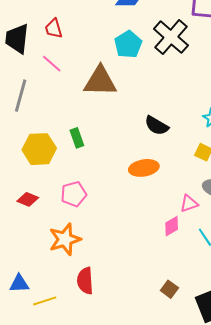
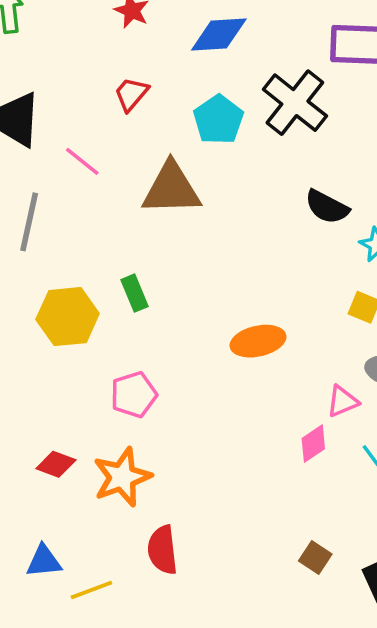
red trapezoid: (54, 29) -> (131, 94), moved, turned 60
black semicircle: (157, 126) -> (327, 207), moved
red diamond: (28, 199) -> (56, 464), moved

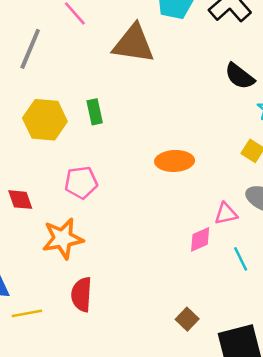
red diamond: (56, 464) -> (20, 200), moved, turned 40

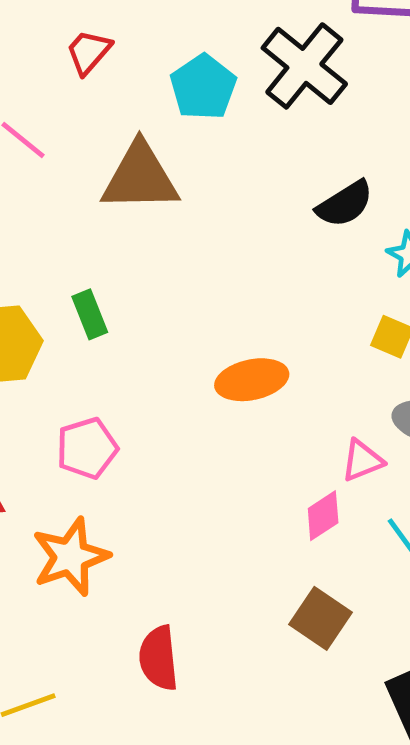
black semicircle: (240, 76) -> (345, 204), turned -60
red semicircle: (82, 294) -> (159, 658), moved
brown square: (187, 319) -> (321, 618), moved, size x1.4

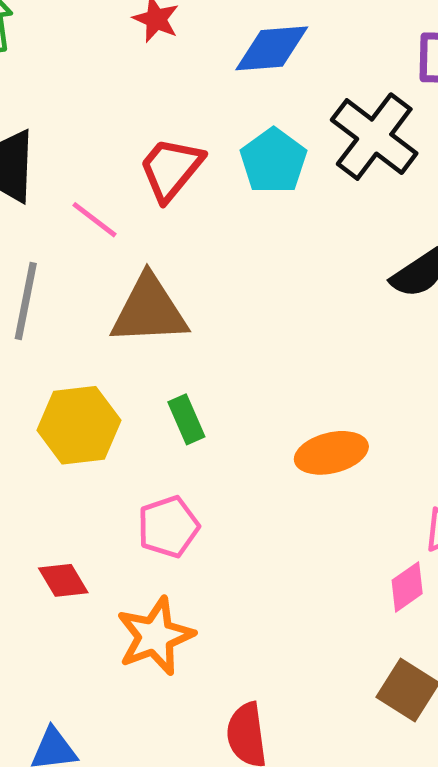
red trapezoid: (89, 52) -> (171, 169), moved, size x1.4
brown triangle: (140, 177) -> (149, 310), moved
green rectangle: (90, 314) -> (186, 419), moved

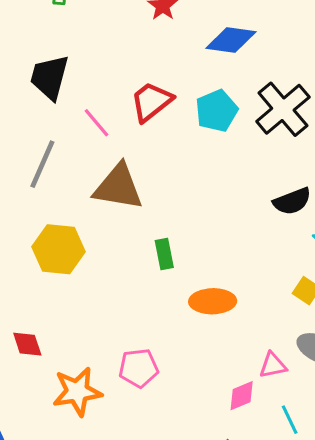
green rectangle: (186, 419) -> (164, 254), moved
pink pentagon: (168, 527) -> (139, 368), moved

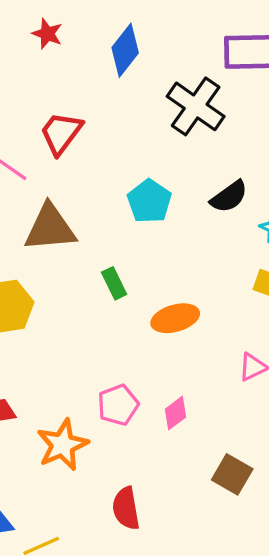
blue diamond: (231, 40) -> (125, 50), turned -45
cyan pentagon: (217, 111) -> (149, 201), moved
pink diamond: (242, 396) -> (175, 413), moved

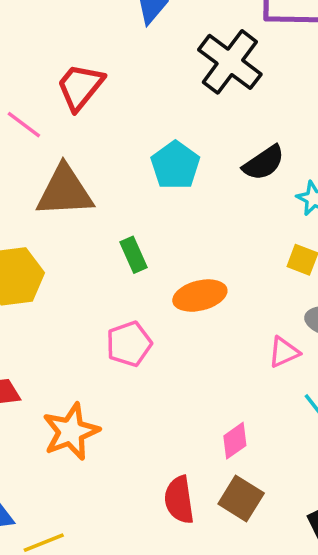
pink pentagon: (118, 405) -> (129, 344), moved
pink diamond: (175, 413) -> (235, 441), moved
brown square: (232, 474) -> (241, 498), moved
red semicircle: (126, 508) -> (179, 500), moved

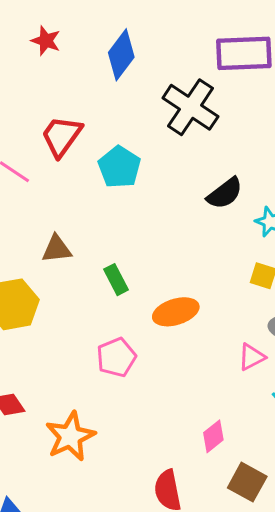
cyan pentagon: (175, 165) -> (119, 167), moved
brown triangle: (65, 191) -> (57, 249), moved, size x0.6
brown square: (241, 498) -> (247, 482), moved

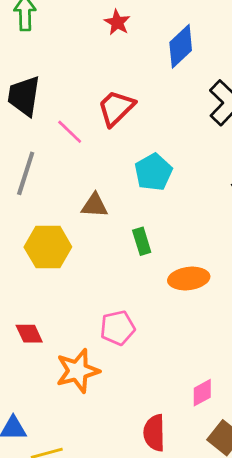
cyan pentagon: (119, 167) -> (153, 172), moved
pink pentagon: (116, 357) -> (118, 328), moved

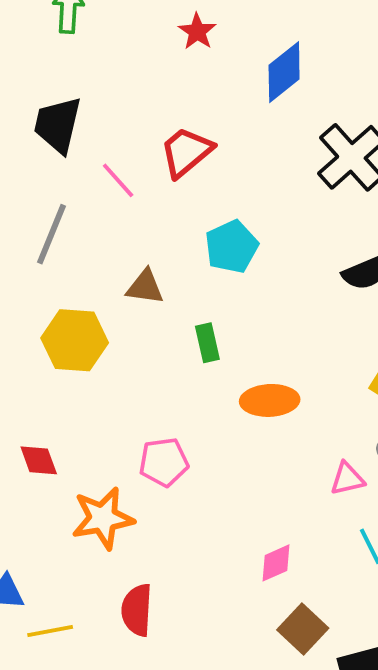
red semicircle: (154, 433) -> (137, 610), moved

